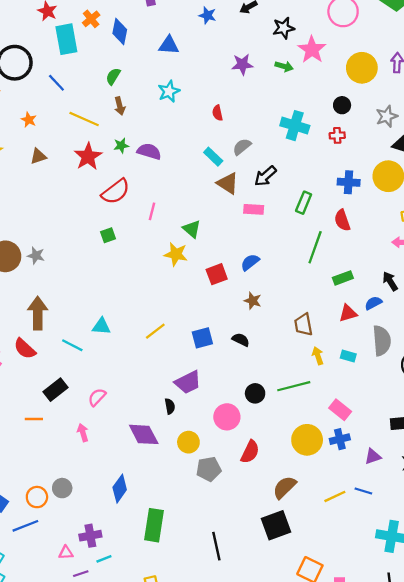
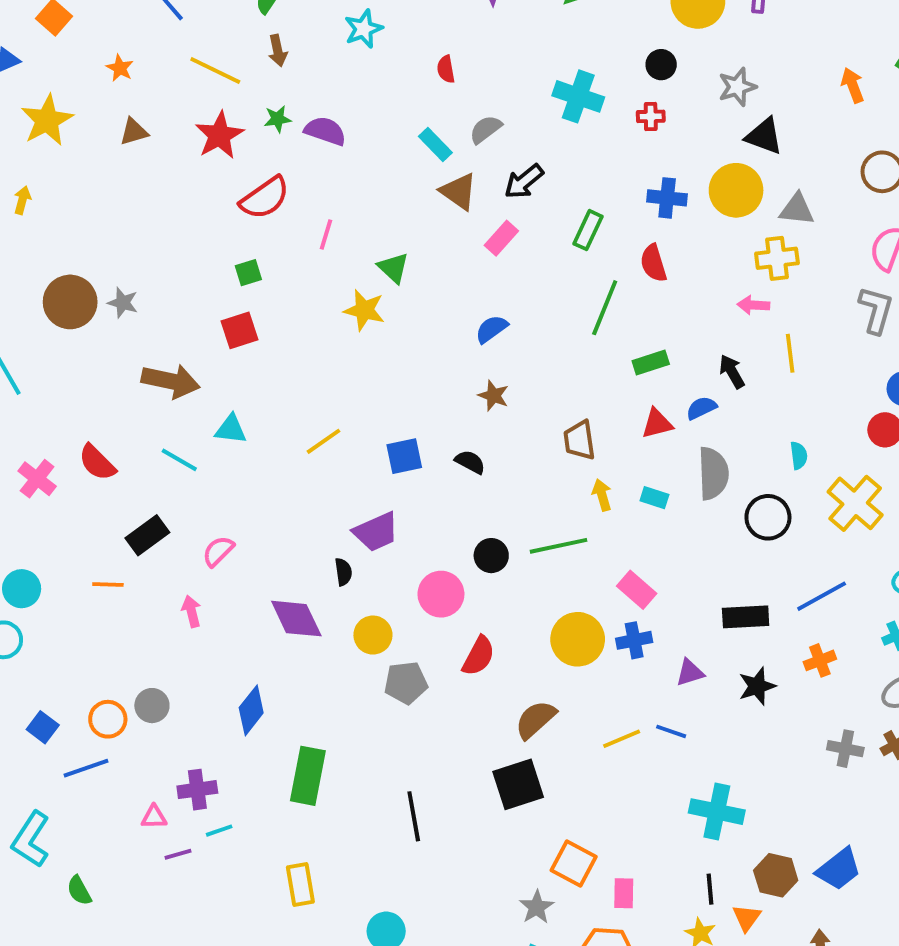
pink rectangle: (254, 209) -> (501, 238), turned -54
red square: (217, 274) -> (239, 330), moved
brown arrow: (38, 313) -> (171, 381), moved, turned 100

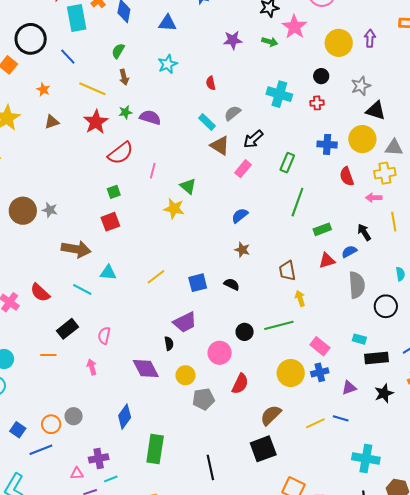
red semicircle: (653, 263) -> (347, 176), moved
cyan rectangle: (654, 498) -> (359, 339), moved
pink semicircle: (218, 551) -> (104, 336), turned -30

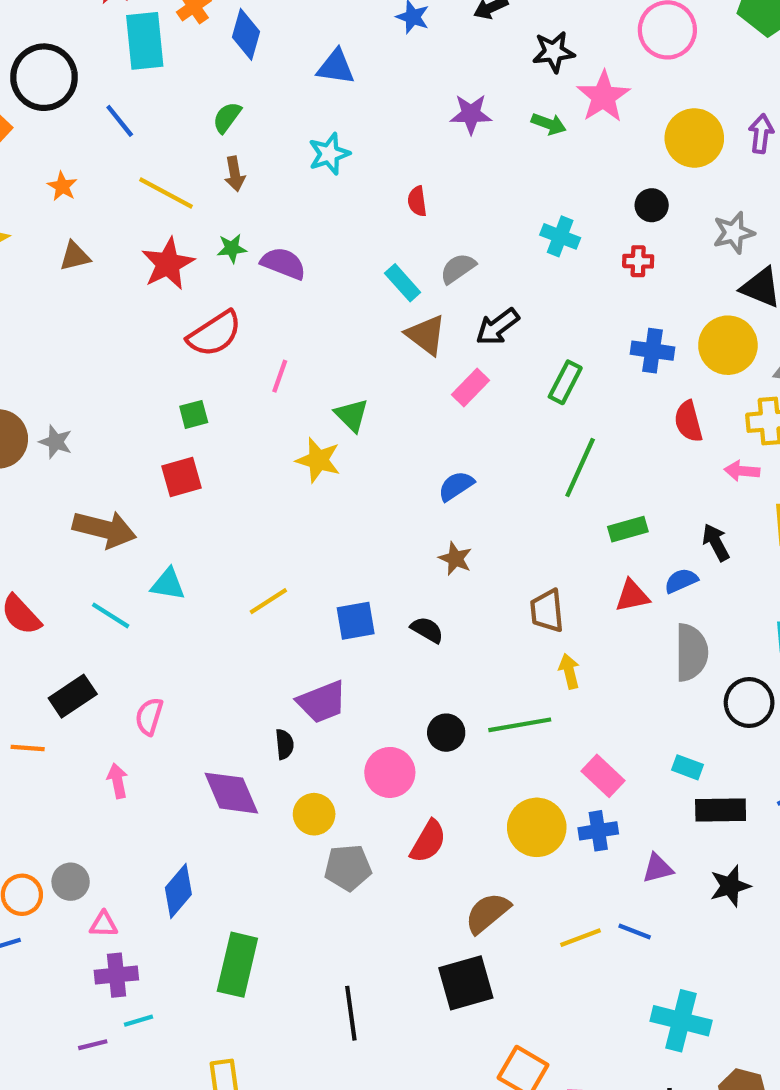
cyan cross: (279, 94) -> (560, 236), size x0.7
pink triangle: (77, 473) -> (104, 924), moved

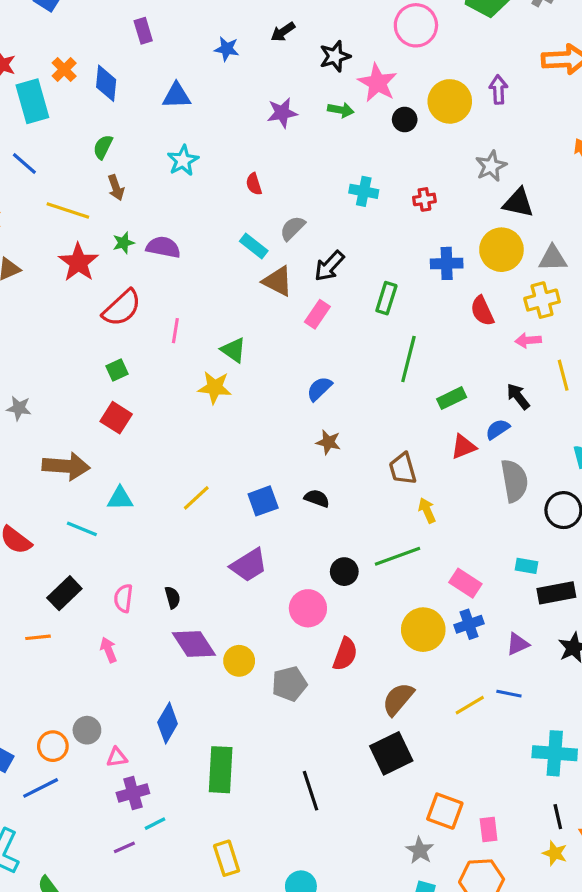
black circle: (652, 205) -> (405, 120), moved
red square: (181, 477) -> (116, 418), turned -32
black semicircle: (284, 744) -> (173, 597), moved
yellow circle: (314, 814) -> (239, 661), moved

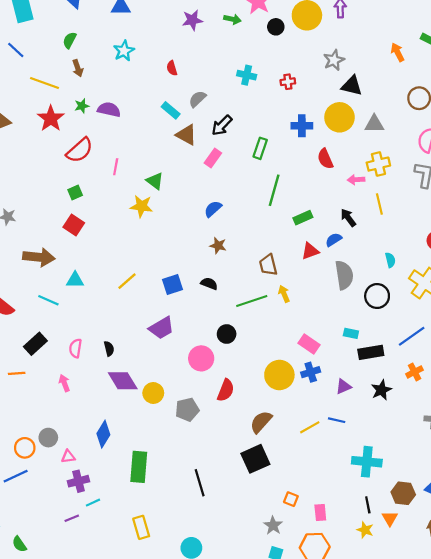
yellow cross: (542, 300) -> (378, 164), moved
green line: (397, 556) -> (252, 301), moved
orange square: (445, 811) -> (291, 499), size x0.6

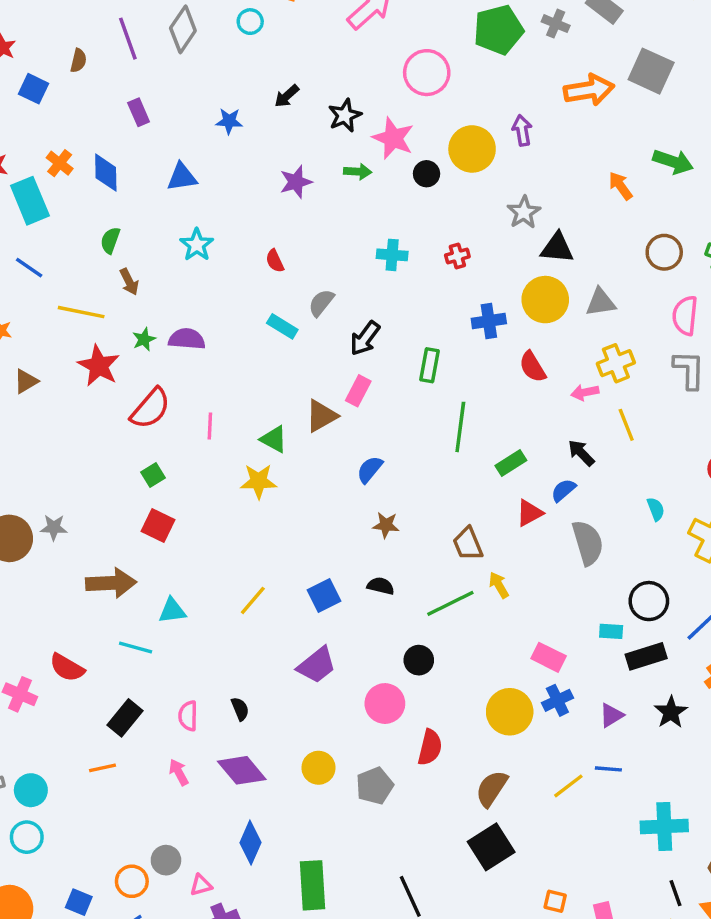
brown triangle: (186, 135) -> (321, 416), moved, turned -50
black circle: (377, 296) -> (649, 601), moved
purple diamond: (123, 381) -> (242, 770), moved

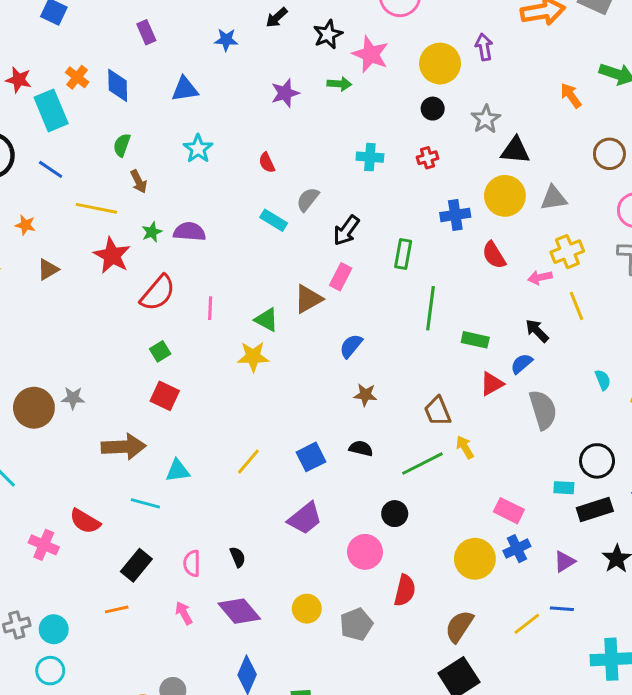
black circle: (427, 174) -> (433, 109), moved
green rectangle: (511, 463) -> (475, 340), turned 45

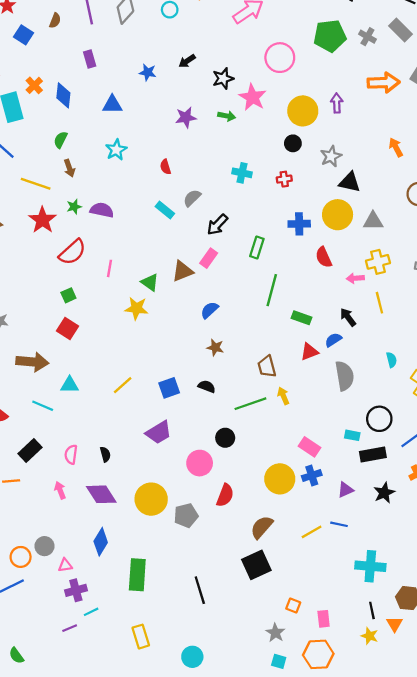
yellow circle: (307, 609) -> (151, 499), size x1.5

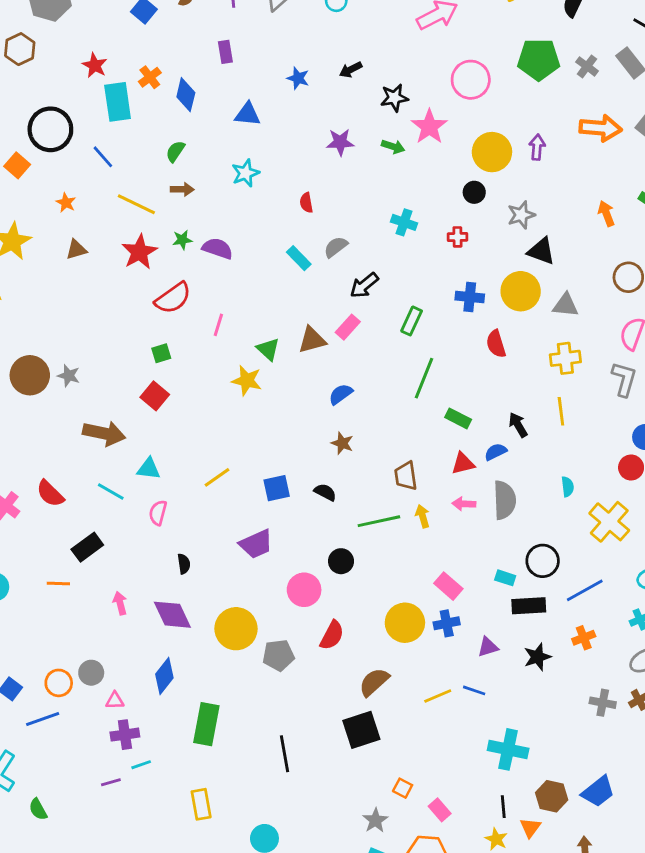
brown arrow: (69, 168) -> (182, 189), turned -77
pink arrow: (355, 278) -> (464, 504), moved
pink semicircle: (71, 454) -> (158, 513), moved
pink rectangle: (324, 619) -> (440, 810), turned -42

